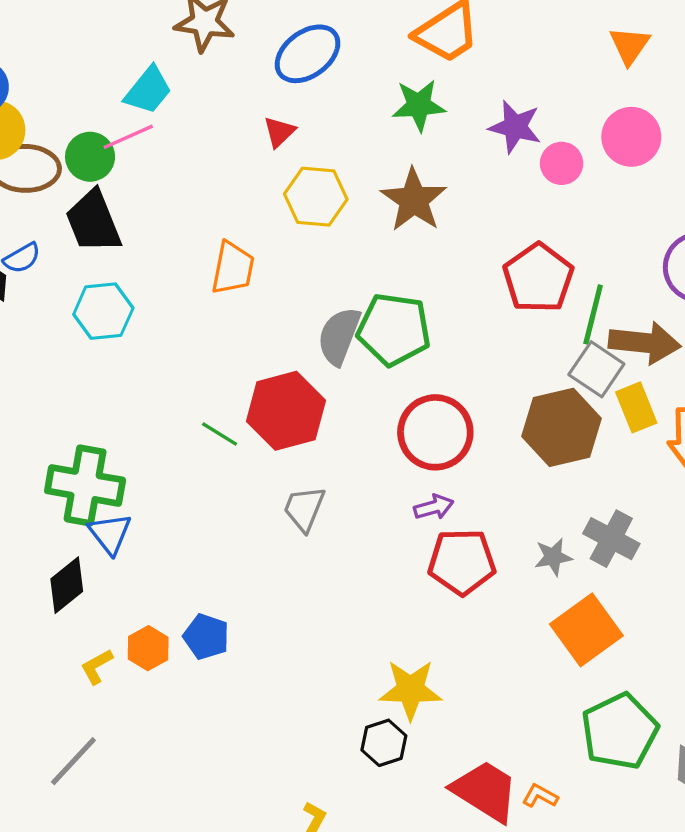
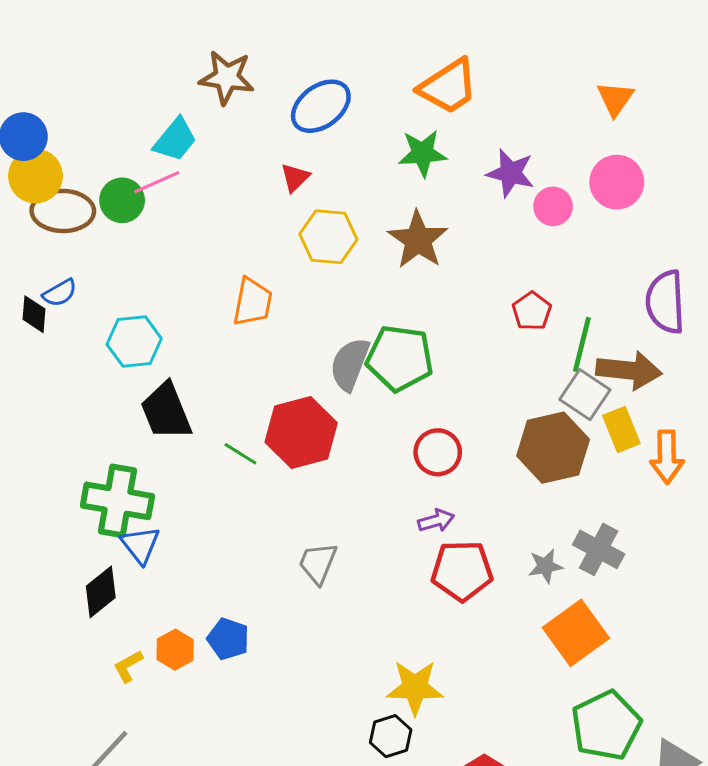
black trapezoid: (93, 221) -> (166, 411), moved
red pentagon: (538, 278) -> (532, 311), size x0.6
red circle: (435, 432) -> (438, 452), size x0.7
gray trapezoid: (304, 509) -> (318, 563), moved

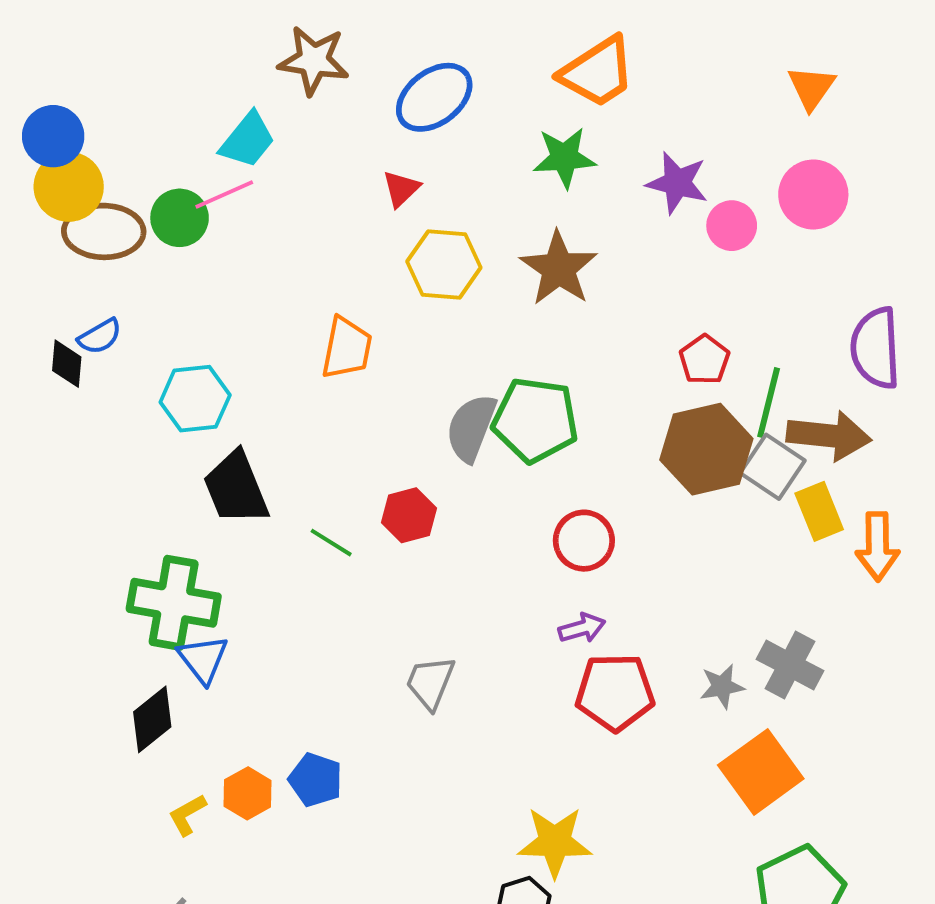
red hexagon: (301, 433) -> (409, 515), size x0.6
brown hexagon: (553, 448) -> (706, 449), moved

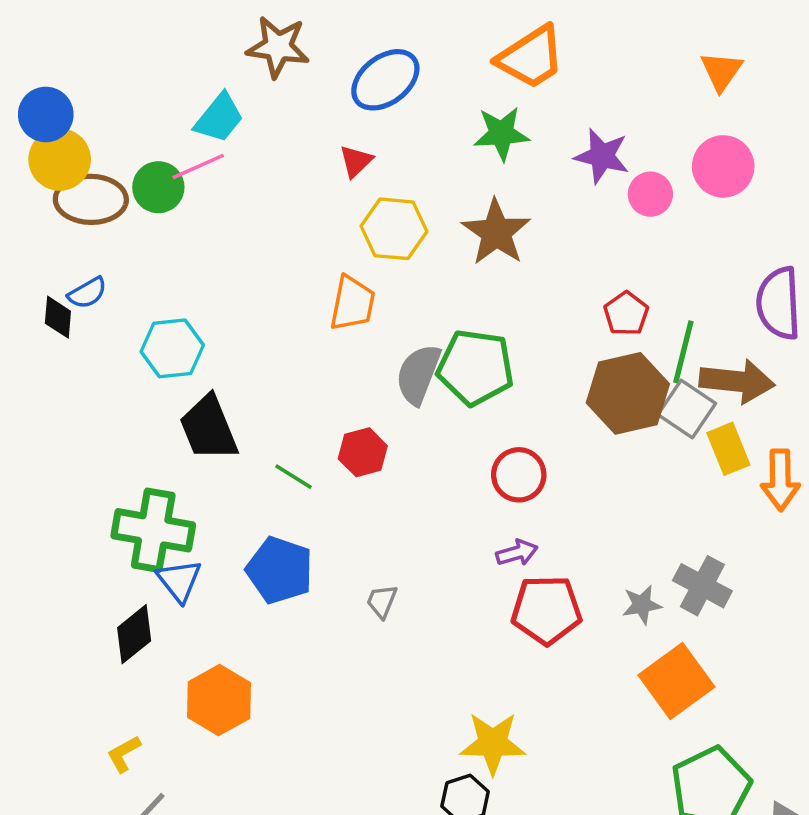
orange trapezoid: (347, 348) -> (352, 303), moved
gray trapezoid: (430, 683) -> (382, 601), size x0.7
blue pentagon: (316, 780) -> (280, 570), moved, size x1.4
orange hexagon: (248, 793) -> (219, 700), size x1.5
yellow L-shape: (187, 815) -> (124, 754), moved

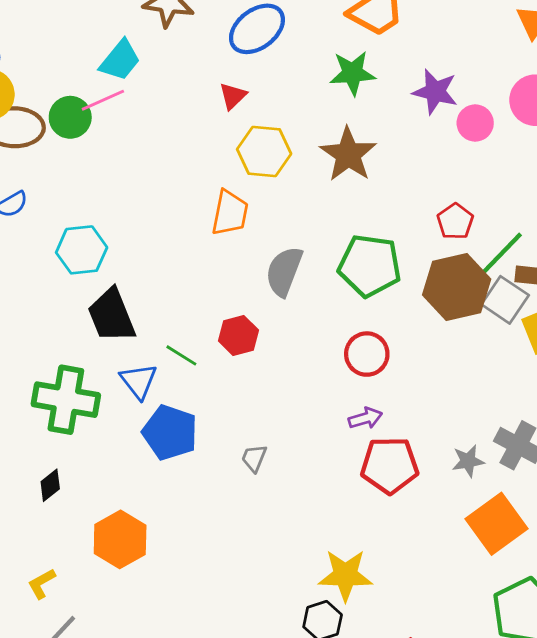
green line: (683, 352) -> (502, 253), turned 30
green pentagon: (475, 367) -> (370, 266), moved
blue triangle: (179, 581) -> (139, 381), moved
black diamond: (134, 634) -> (50, 485), size x0.7

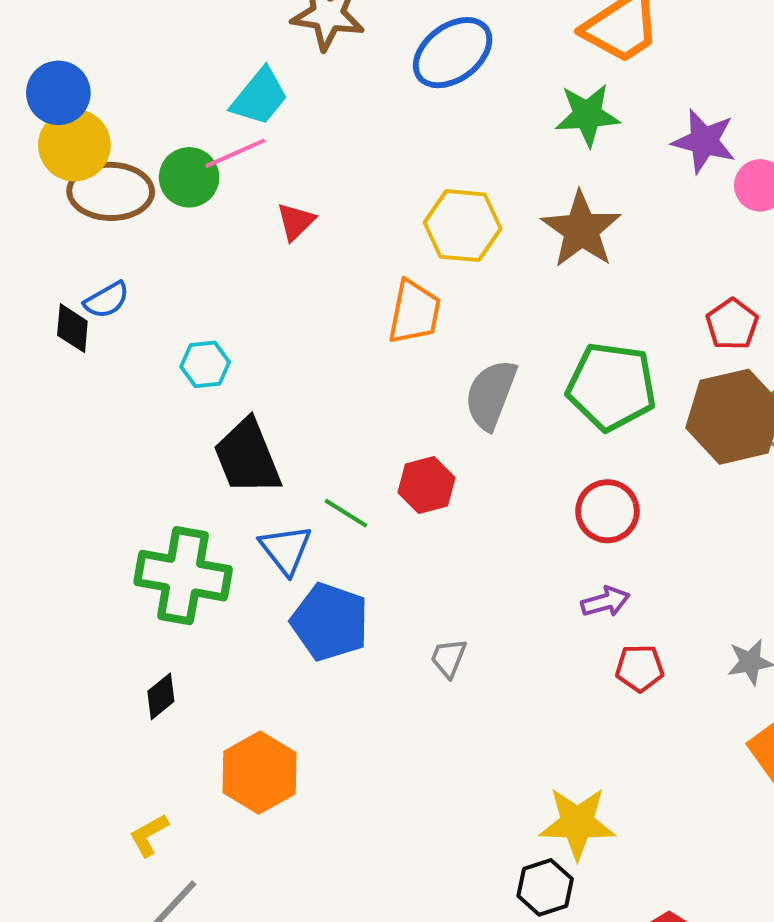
red triangle: (233, 96) -> (296, 222), moved
cyan hexagon: (82, 250) -> (205, 364), size x0.7
red pentagon: (390, 465) -> (640, 668), size x0.6

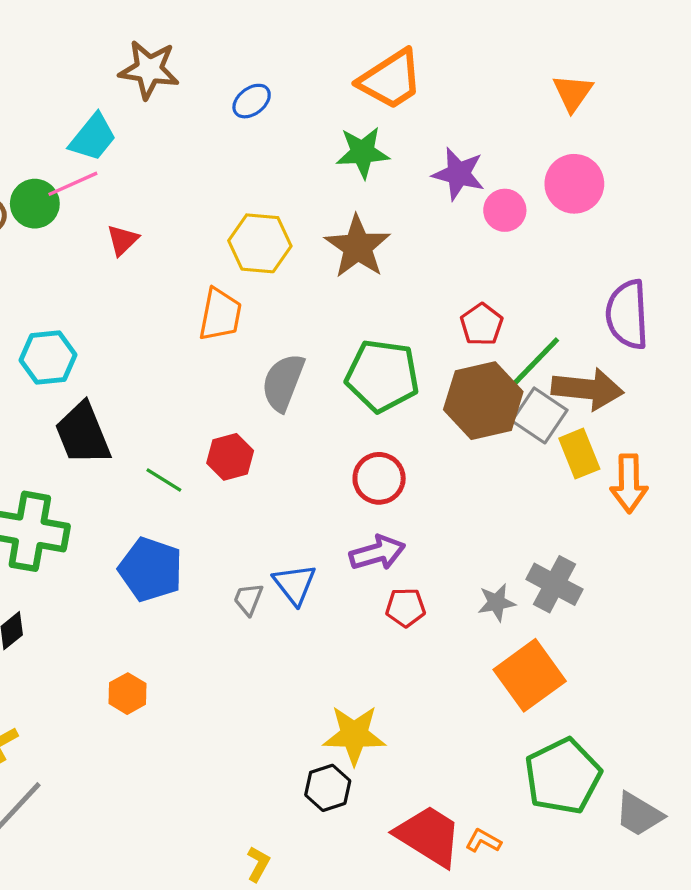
blue ellipse: (453, 53) -> (252, 101), size x0.6
cyan hexagon: (205, 364) -> (48, 358), size x1.4
blue triangle: (286, 549) -> (295, 584), moved
purple arrow: (605, 602) -> (377, 553), size x1.4
orange hexagon: (259, 773) -> (127, 694), moved, size x0.6

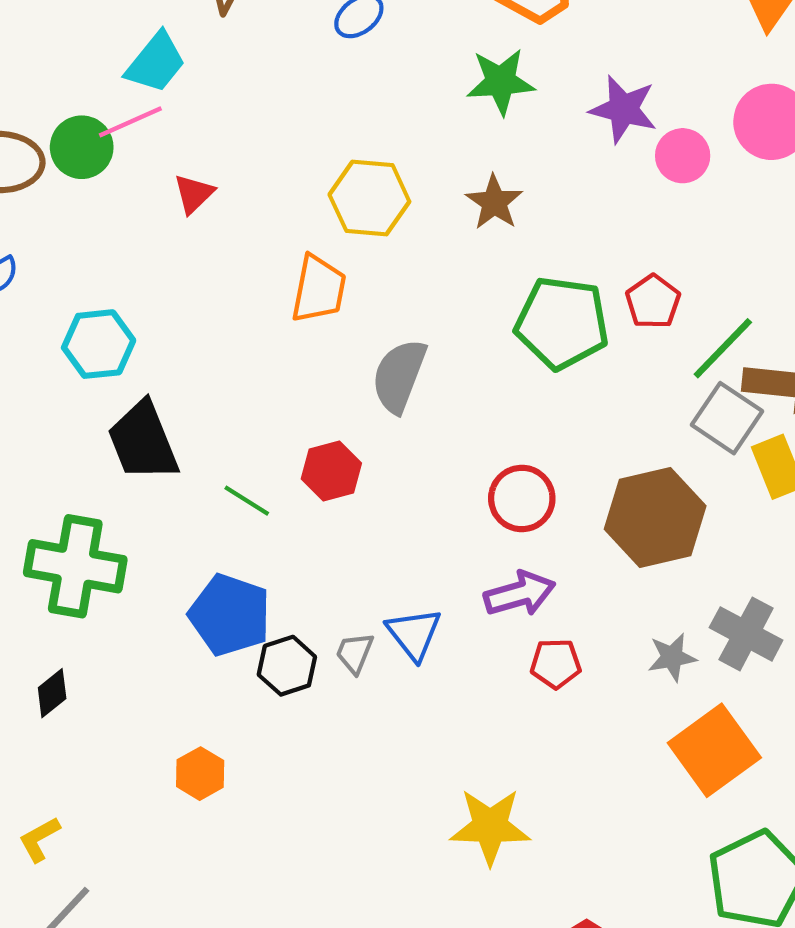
brown star: (358, 247) -> (494, 202), size x0.7
green pentagon: (382, 376) -> (562, 323), moved
brown hexagon: (483, 401) -> (655, 518), moved
black hexagon: (328, 788) -> (287, 666), moved

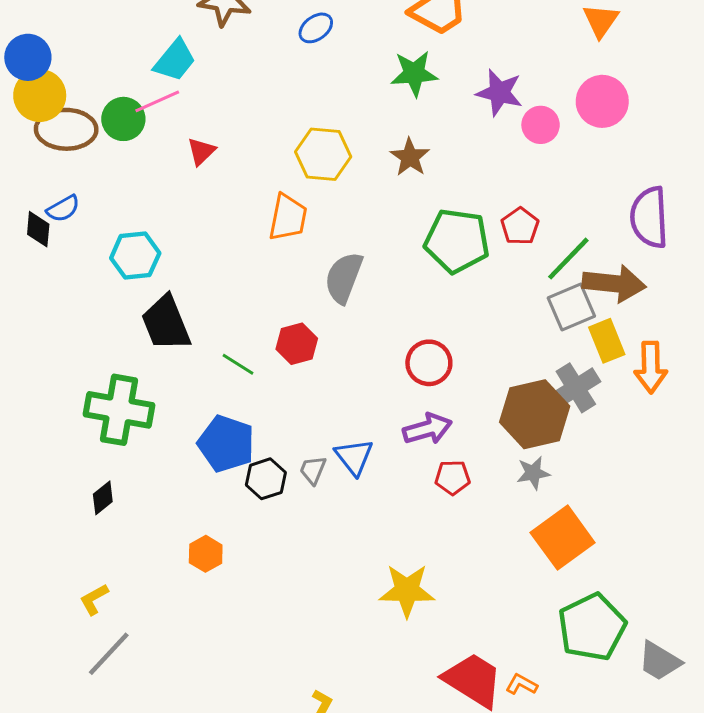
gray square: (727, 418) -> (571, 307), turned 33
brown hexagon: (655, 518) -> (535, 414), moved
gray cross: (746, 634) -> (576, 388), moved, turned 30

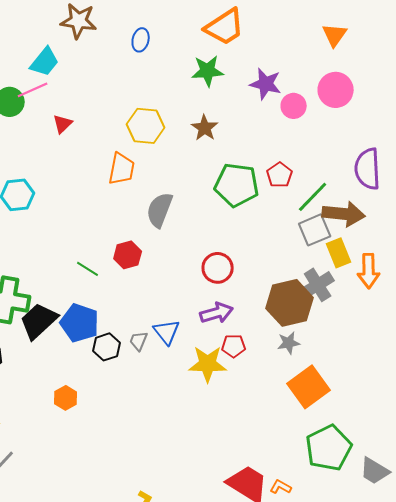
blue ellipse: (316, 28) -> (141, 40), turned -40
black trapezoid: (166, 323) -> (39, 321), moved, turned 69
yellow star: (407, 590) -> (208, 364), moved

